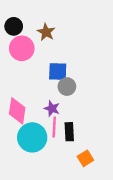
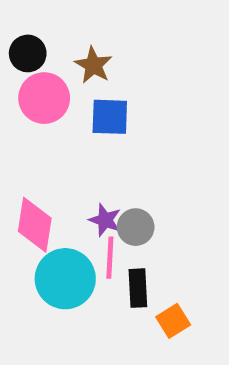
blue square: (58, 71) -> (110, 117), moved
gray circle: (67, 87) -> (136, 227), moved
black rectangle: (69, 132) -> (138, 288), moved

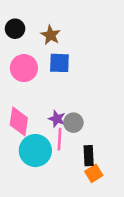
pink circle: (44, 98) -> (24, 68), moved
black rectangle: (138, 288) -> (89, 156), moved

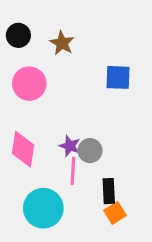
blue square: (59, 63) -> (118, 77), moved
cyan circle: (35, 151) -> (43, 208), moved

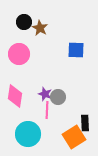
black circle: (18, 35) -> (24, 22), moved
black rectangle: (109, 191) -> (85, 123), moved
orange square: (115, 213) -> (74, 137), size x1.6

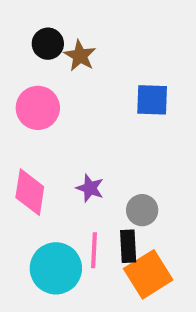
gray circle: (58, 97) -> (142, 210), moved
pink line: (47, 110) -> (94, 250), moved
black rectangle: (85, 123) -> (128, 246), moved

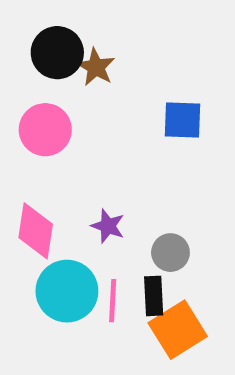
black circle: (48, 44) -> (57, 53), size x1.4
cyan circle: (56, 268) -> (67, 291), moved

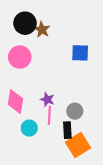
cyan circle: (67, 291) -> (29, 128), size x0.6
pink line: (113, 301) -> (49, 115), moved

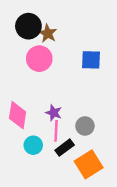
pink circle: (20, 57) -> (39, 59), moved
black rectangle: (67, 130) -> (65, 148), moved, turned 56

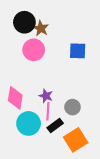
cyan circle: (33, 145) -> (29, 123), size x1.5

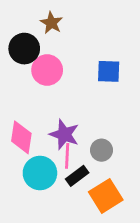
black circle: (24, 22) -> (24, 49), moved
brown star: (41, 28) -> (51, 23), moved
purple star: (46, 96) -> (64, 134), size x1.5

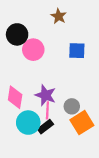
brown star: (51, 23) -> (59, 16), moved
black rectangle: (77, 176) -> (45, 127), moved
orange square: (106, 196) -> (82, 123), moved

